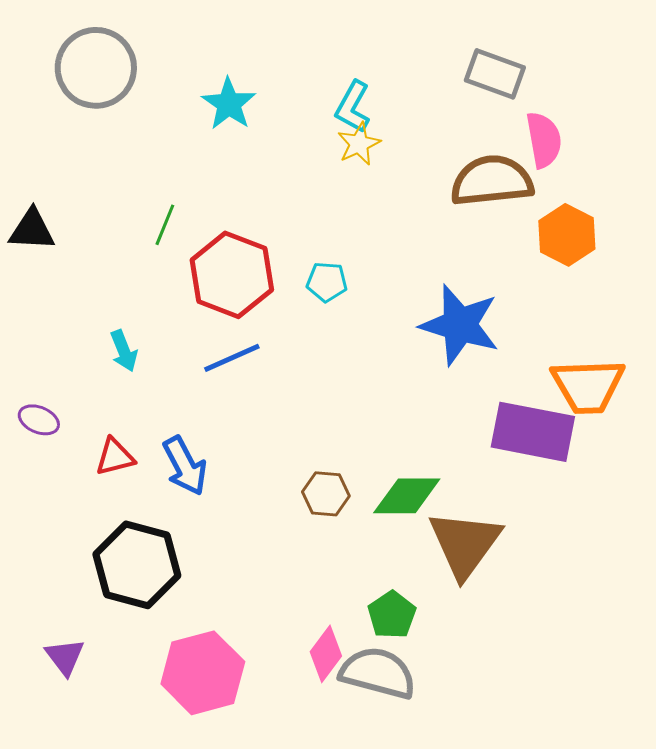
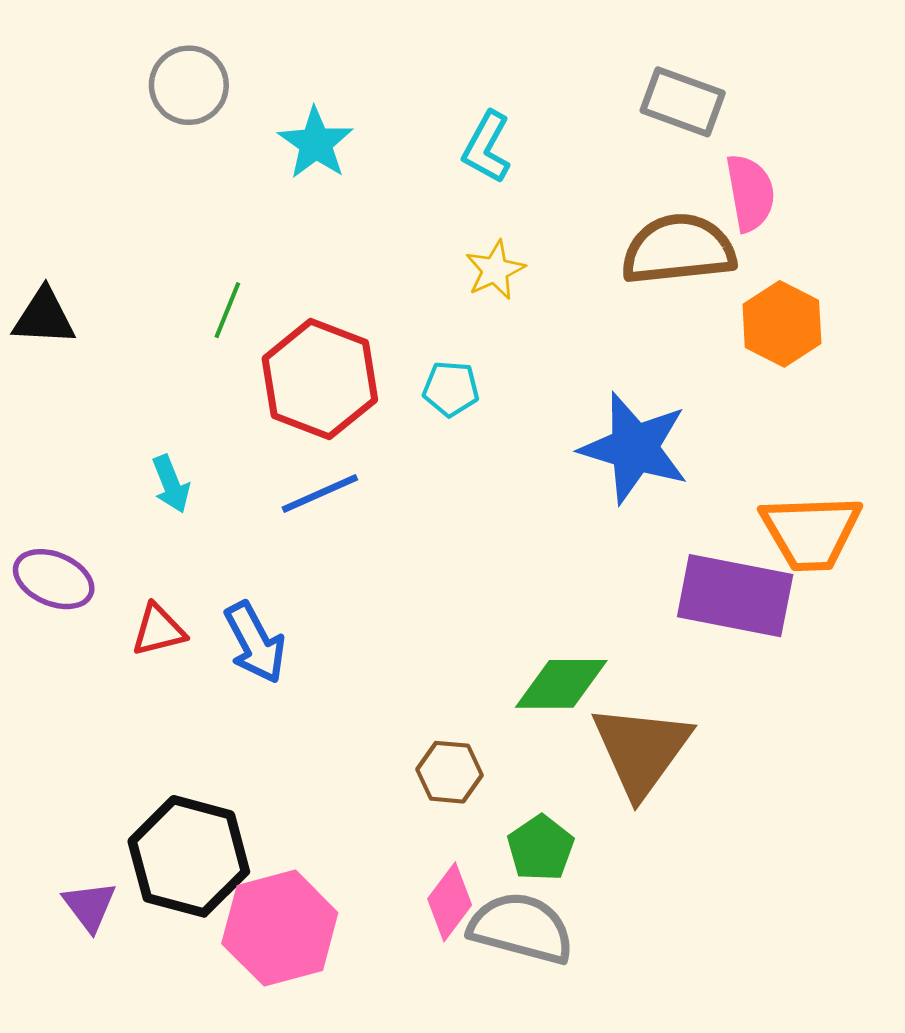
gray circle: (96, 68) -> (189, 85), moved, size x0.7
yellow star: (359, 144) -> (495, 270), moved
purple ellipse: (39, 420) -> (54, 579), size x1.4
brown hexagon: (326, 494) -> (450, 772), moved
black hexagon: (137, 565) -> (189, 856), moved

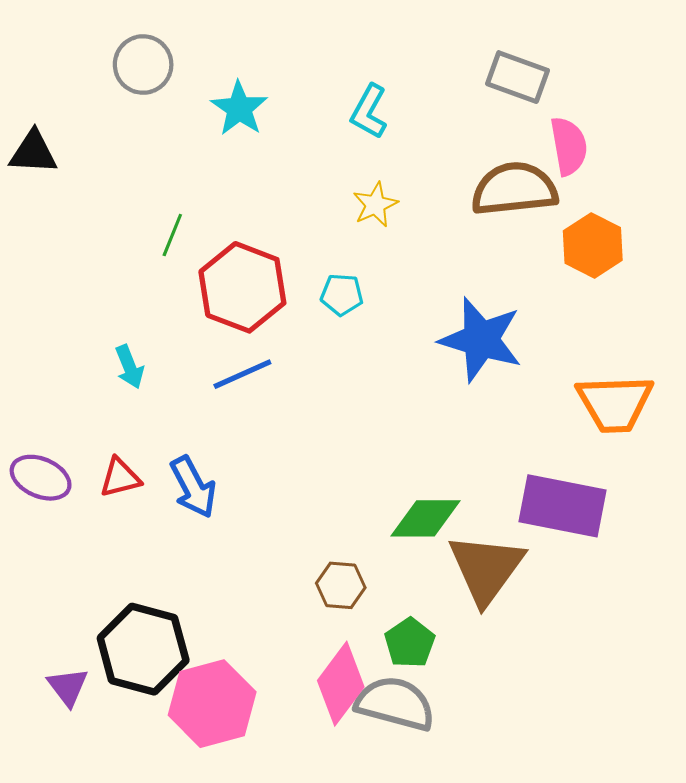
black triangle: (44, 317) -> (33, 152), moved
purple ellipse: (54, 579) -> (41, 478), moved
purple rectangle: (735, 596) -> (562, 506), moved
pink diamond: (450, 902) -> (341, 684), size x1.4

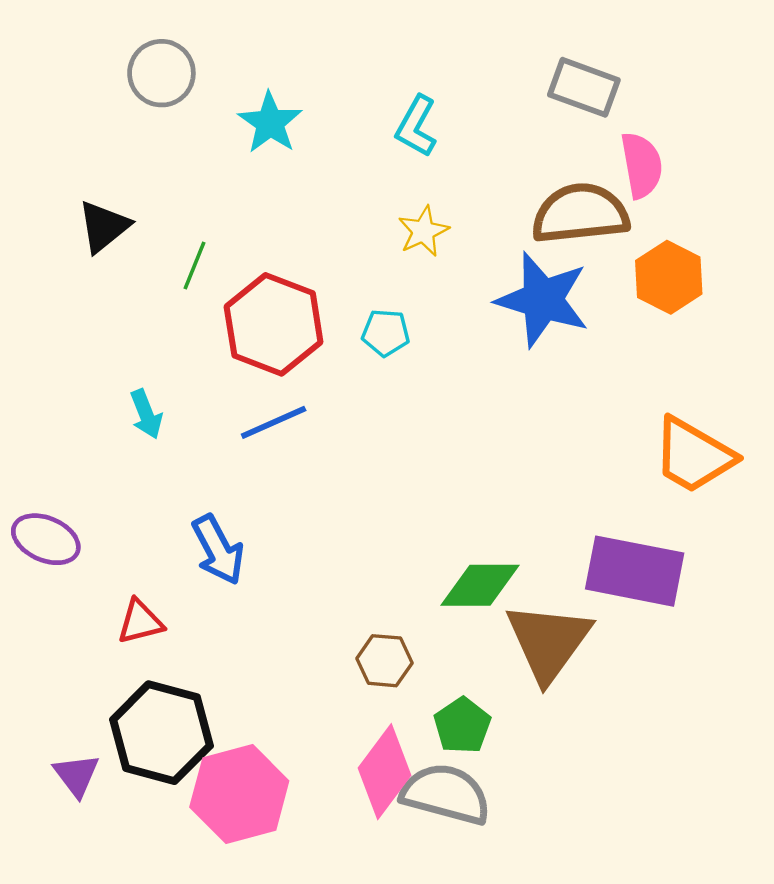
black triangle: (33, 152) -> (104, 227), moved, turned -42
blue star: (481, 340) -> (543, 300), moved
orange trapezoid: (615, 403) -> (694, 455), turned 32
red triangle: (120, 478) -> (140, 622), moved

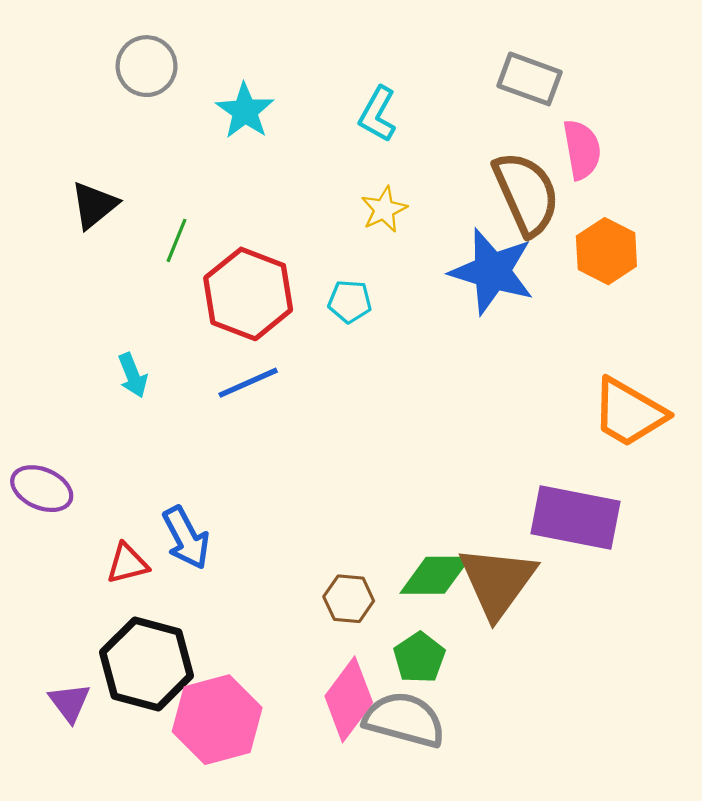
brown semicircle: (580, 214) -> (526, 193), turned 72
blue arrow: (218, 550) -> (186, 538), moved
green diamond: (480, 585) -> (435, 575), moved

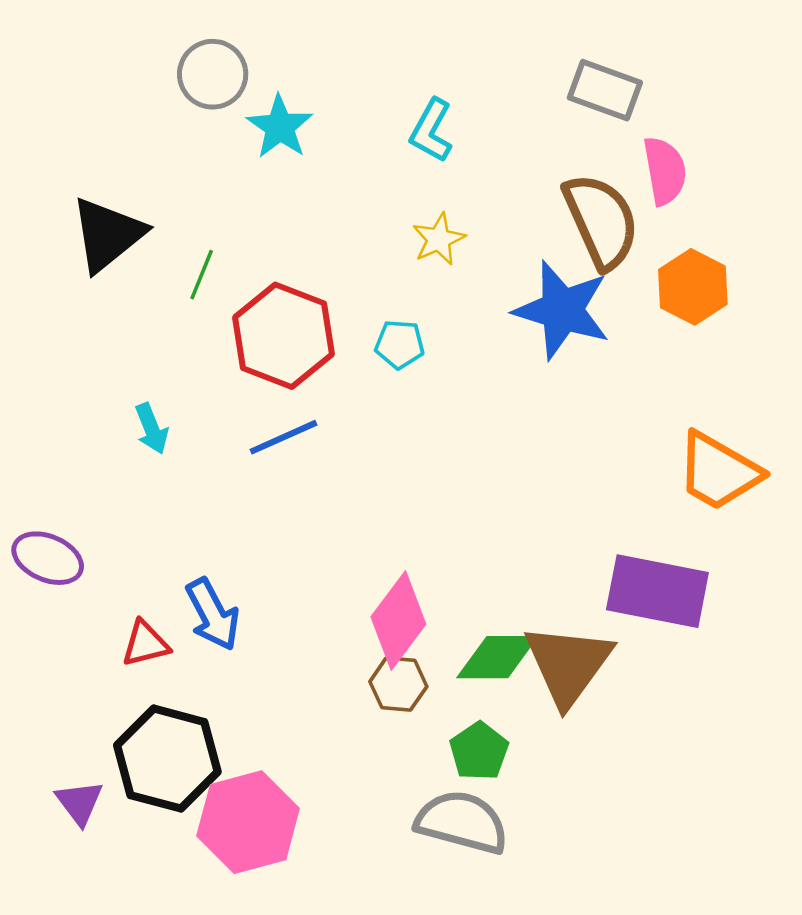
gray circle: (147, 66) -> (213, 74), moved
black triangle: (94, 205) -> (108, 234), size x1.4
pink diamond: (349, 699) -> (398, 620), moved

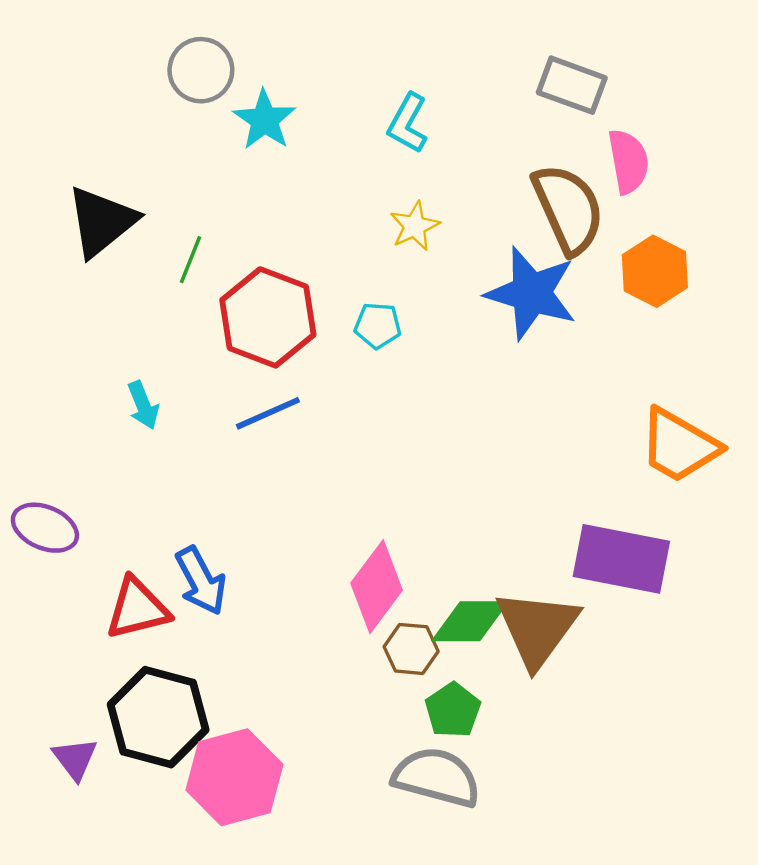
red triangle: (145, 644) -> (137, 609), size x1.4
brown hexagon: (398, 684) -> (411, 649), moved

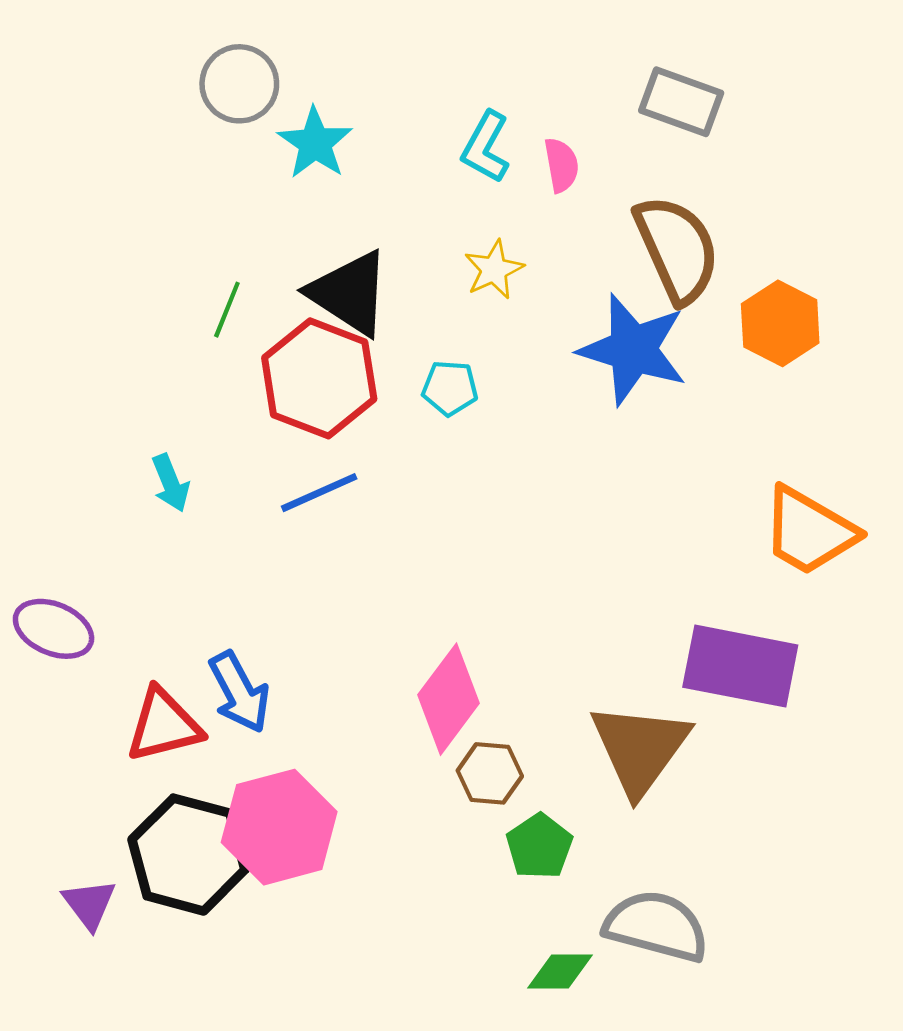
pink semicircle: (628, 161) -> (561, 165), moved, size x0.7
black triangle: (102, 221) -> (349, 293), moved, turned -48
green diamond: (470, 621) -> (560, 972), moved, size x0.7
pink hexagon: (234, 777) -> (279, 827), moved
gray semicircle: (437, 777) -> (656, 926), moved

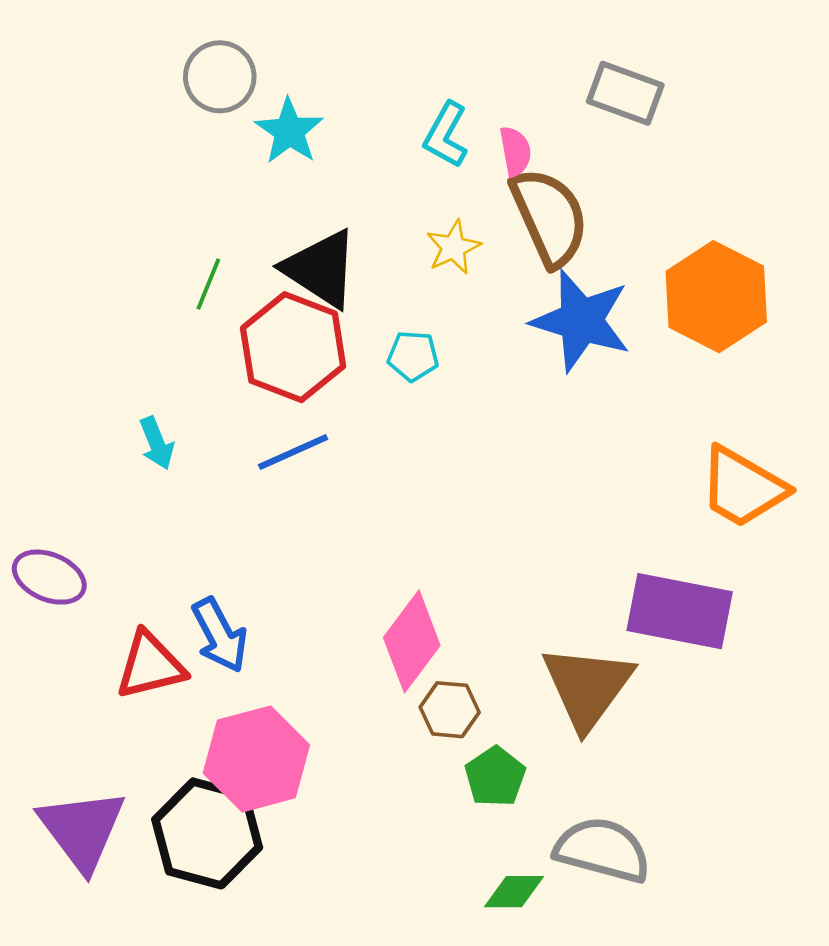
brown semicircle: (677, 249) -> (549, 217), moved
orange hexagon: (780, 323) -> (716, 297), size x1.4
black hexagon: (188, 855) -> (207, 833), moved
purple triangle: (89, 904) -> (82, 830), size x1.8

